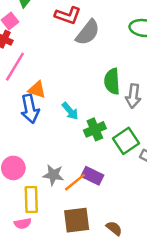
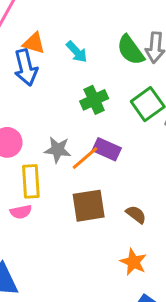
green semicircle: (112, 81) -> (131, 50), moved, turned -30
cyan arrow: (70, 111) -> (77, 52), moved
green cross: (95, 129) -> (94, 100), moved

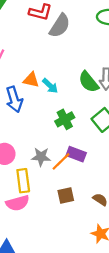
orange triangle: (34, 43) -> (31, 80), moved
brown square: (89, 206) -> (66, 195), size x0.7
pink semicircle: (21, 212) -> (18, 203), size x1.5

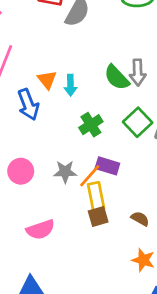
orange triangle: (31, 80) -> (47, 80), turned 42
cyan arrow: (50, 86) -> (70, 85), turned 49
yellow rectangle: (23, 181) -> (96, 197), moved

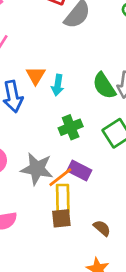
gray star: (65, 172) -> (37, 169), size x1.4

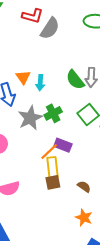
gray star: (37, 169) -> (30, 118), moved, turned -30

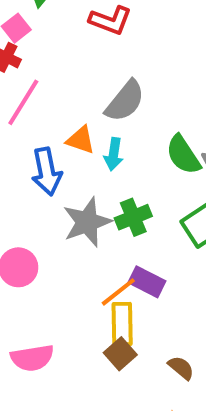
gray semicircle: (50, 28) -> (125, 101), moved
orange triangle: (23, 77) -> (81, 140), turned -42
brown square: (53, 182) -> (120, 354), turned -35

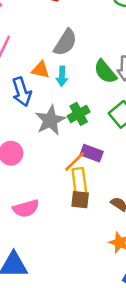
brown square: (120, 354) -> (80, 200), turned -36

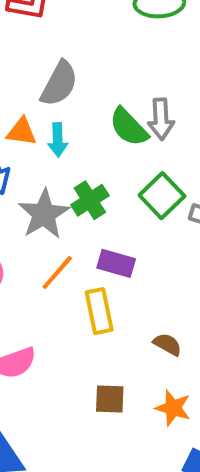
orange line: (75, 161) -> (57, 273), moved
brown square: (80, 200) -> (110, 399), moved

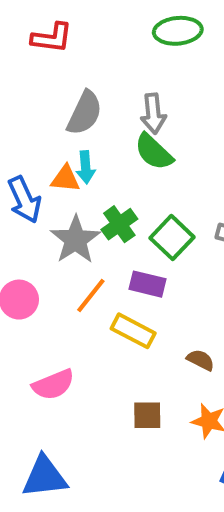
gray arrow: (161, 119) -> (153, 114), moved
orange triangle: (21, 132) -> (65, 179), moved
green square: (162, 196) -> (172, 238), moved
yellow rectangle: (99, 311) -> (133, 331), turned -48

